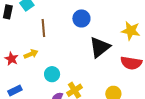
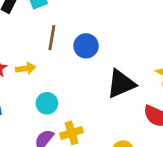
blue circle: (81, 18) -> (86, 46), moved

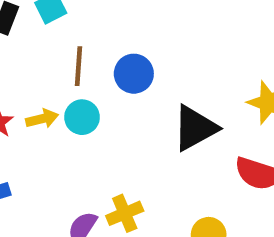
cyan circle: (47, 103) -> (82, 117), moved

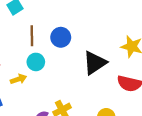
yellow arrow: (42, 119) -> (19, 79), moved

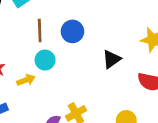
black triangle: (95, 63) -> (112, 59), size x0.7

